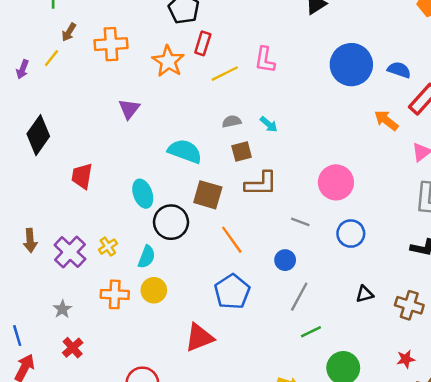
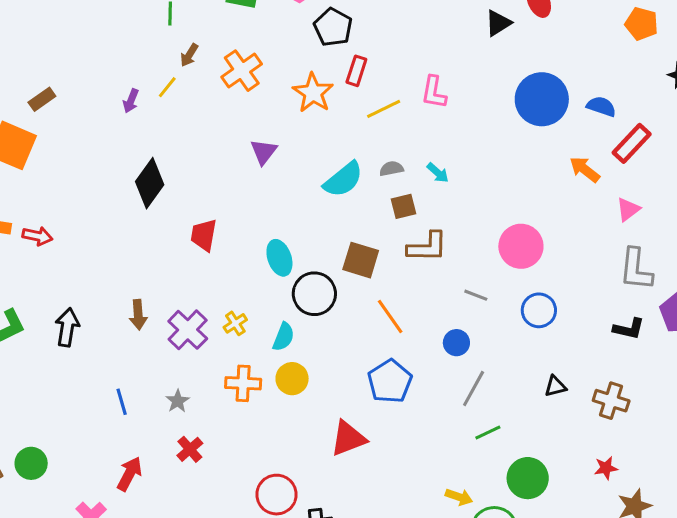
orange cross: (111, 44) -> (242, 71), turned -32
cyan semicircle: (185, 151) -> (343, 179), moved, turned 120
blue line: (17, 336) -> (122, 402), moved

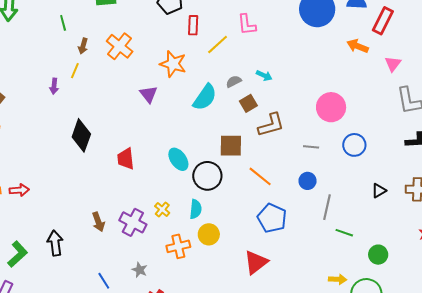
orange star: (313, 93) -> (173, 64), moved
green line: (488, 433) -> (344, 233), turned 60
green circle: (528, 478) -> (378, 255), size x0.7

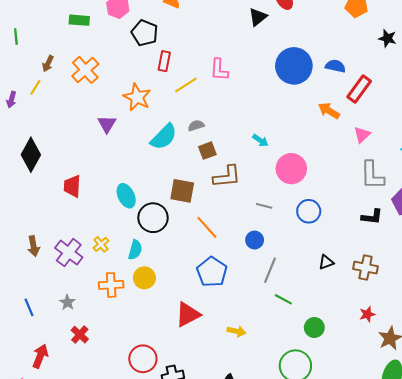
green line: (63, 23) -> (16, 36), moved
cyan arrow: (264, 75) -> (260, 140), moved
yellow arrow: (338, 279) -> (236, 331), moved

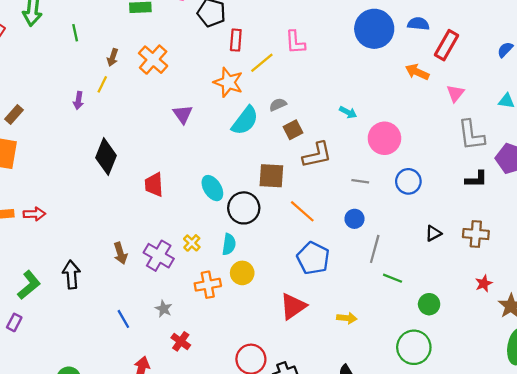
orange star: (137, 97) -> (228, 82), moved

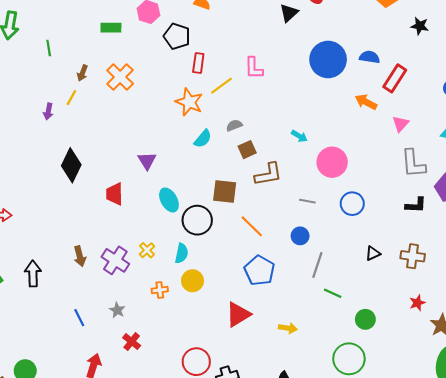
purple triangle: (183, 114) -> (147, 161), moved
cyan semicircle: (245, 121) -> (203, 139), size x0.7
orange cross: (208, 285) -> (160, 290), size x0.7

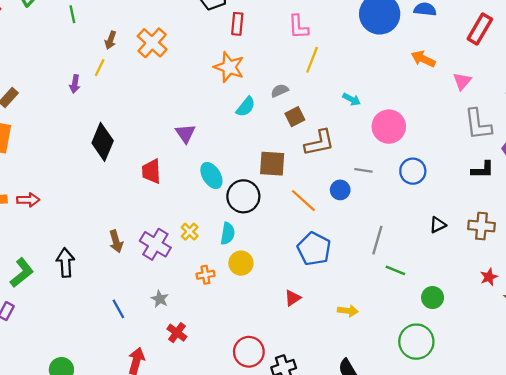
red rectangle: (395, 78) -> (480, 29), moved
yellow line: (221, 86) -> (312, 60), moved, turned -30
blue circle: (300, 236) -> (340, 190), moved
red triangle: (238, 314) -> (293, 298), size x0.6

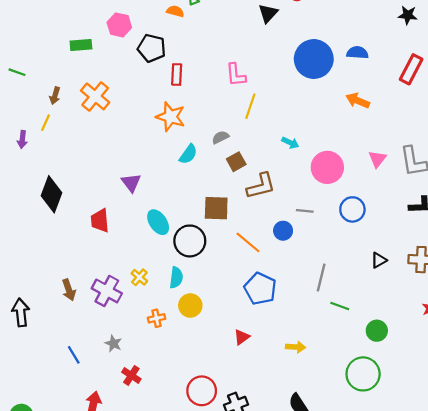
green line: (72, 14) -> (17, 72), turned -56
pink triangle: (462, 81) -> (377, 159), moved

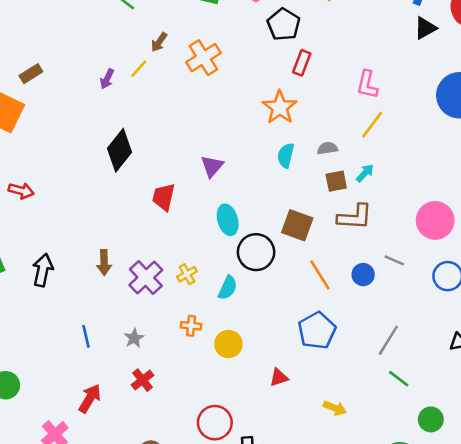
cyan arrow: (290, 143) -> (365, 173), moved, turned -91
cyan semicircle: (188, 154) -> (286, 155), turned 140
yellow circle: (190, 306) -> (228, 344), moved

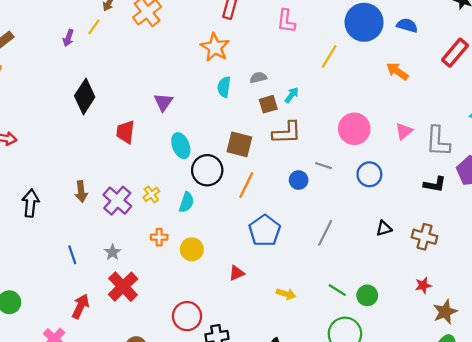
yellow line: (372, 125) -> (329, 57), moved
orange line: (320, 275) -> (246, 185), moved, turned 64
green line: (399, 379) -> (337, 290), moved
red cross: (143, 380) -> (123, 287), size x1.6

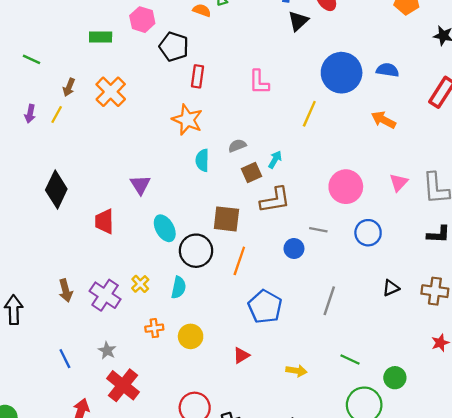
purple arrow: (68, 38) -> (30, 114), moved
green circle: (367, 295) -> (395, 378), moved

